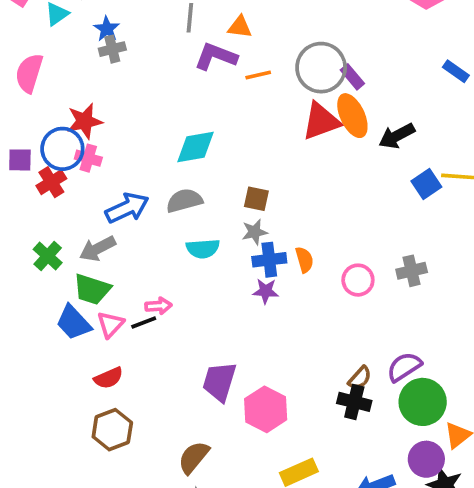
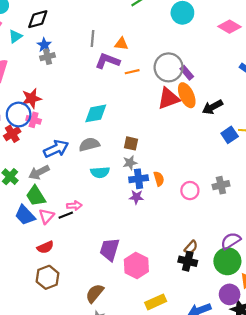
green trapezoid: (92, 289) -> (36, 196), turned 40
purple semicircle: (404, 367) -> (231, 241), moved

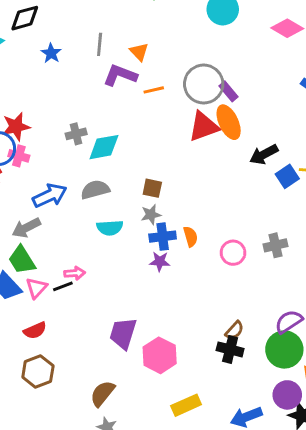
orange triangle: (121, 44) -> (139, 52), turned 40
blue star: (44, 45) -> (51, 53), moved
gray cross: (48, 57) -> (76, 134), moved
black arrow: (212, 107) -> (264, 154), moved

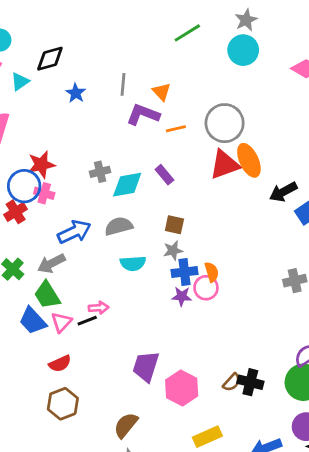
purple rectangle: (229, 91) -> (164, 175), moved
pink circle: (233, 253) -> (206, 288), moved
brown semicircle: (234, 330) -> (232, 382), moved

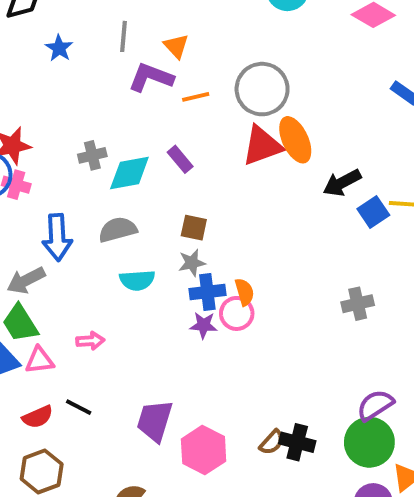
blue arrow: (74, 232) -> (57, 237), turned 112
black line: (87, 321) -> (79, 407), moved, turned 48
pink triangle: (61, 322) -> (40, 360), turned 40

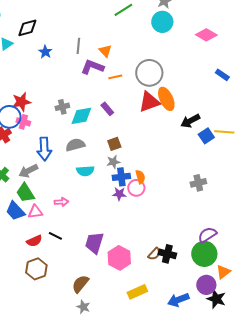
brown square: (194, 228) -> (114, 144), turned -32

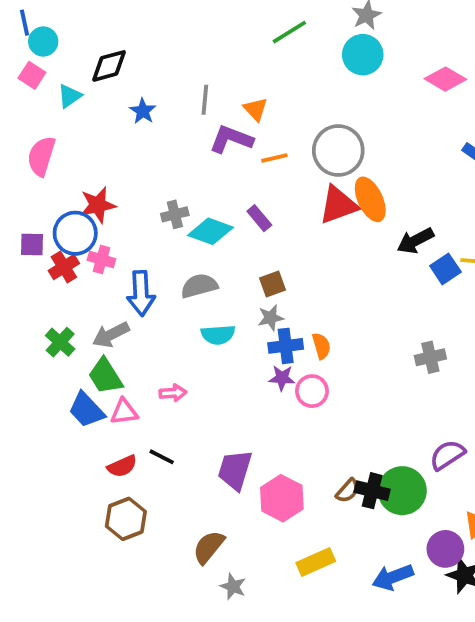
cyan diamond: (81, 116) -> (210, 231), turned 30
pink cross: (23, 122) -> (101, 260), moved
pink circle: (136, 188) -> (312, 391), moved
green circle: (204, 254) -> (402, 491), moved
gray star: (83, 307) -> (233, 587), moved

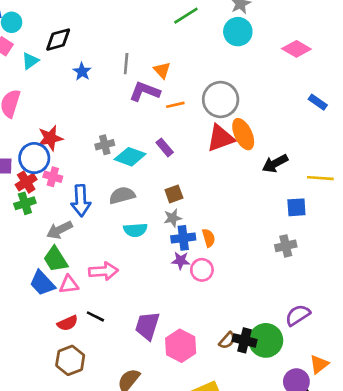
blue square: (445, 269) -> (296, 207), moved, turned 30
green cross: (60, 342) -> (25, 203), moved, turned 30
pink arrow: (173, 393) -> (103, 271), size x1.5

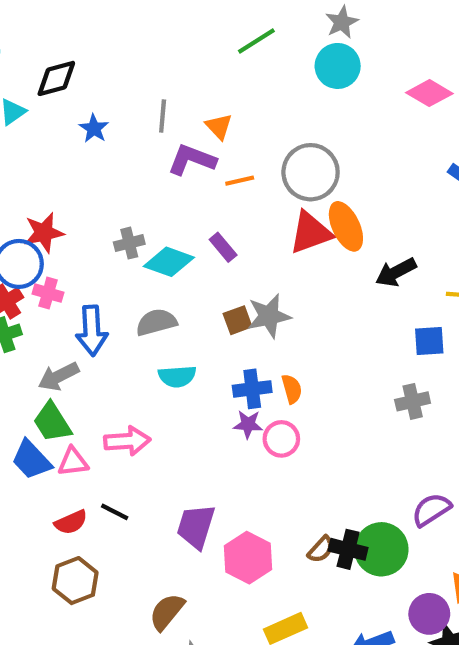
gray star: (173, 218) -> (269, 316), moved, size x1.5

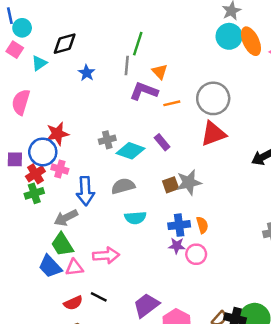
green line: (256, 41) -> (138, 44), moved, turned -40
orange ellipse: (346, 226) -> (251, 41), moved
purple trapezoid: (196, 526) -> (146, 305), turned 36

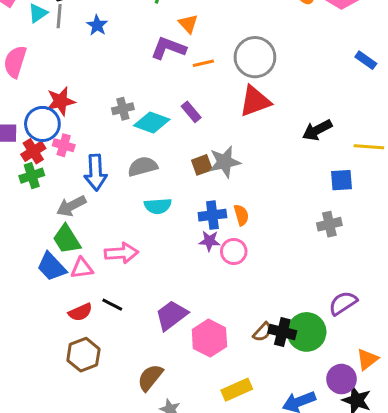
gray line: (127, 66) -> (59, 16), moved

